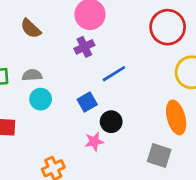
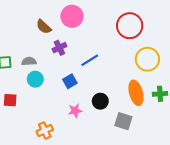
brown semicircle: (31, 29) -> (44, 27), moved
purple cross: (84, 47) -> (59, 48), moved
black circle: (111, 122) -> (100, 101), moved

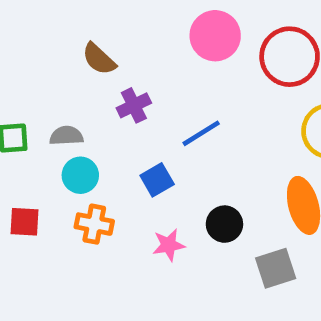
pink circle: (72, 16) -> (215, 36), moved
gray square: (123, 121) -> (276, 268), turned -36
orange cross: (45, 131) -> (94, 224), moved, turned 35

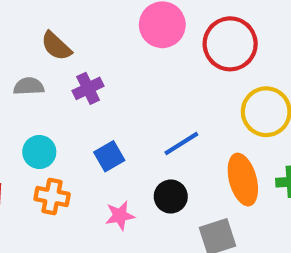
blue line: (201, 133) -> (181, 144), moved
gray semicircle: (66, 136) -> (29, 86), moved

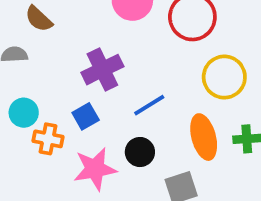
purple cross: (88, 88) -> (102, 70), moved, size x1.5
orange cross: (52, 197) -> (48, 139), moved
pink star: (120, 216) -> (95, 169), size x1.6

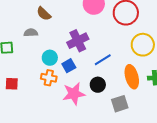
cyan circle: (24, 113) -> (50, 58), moved

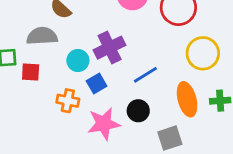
gray semicircle: (31, 33) -> (42, 36), size x1.5
cyan circle: (50, 58) -> (78, 61), moved
red square: (12, 84) -> (31, 72), moved

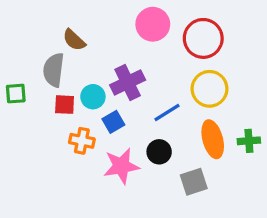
gray semicircle: (42, 36) -> (54, 70), turned -80
yellow circle: (203, 53) -> (210, 89), moved
red square: (31, 72) -> (65, 105), moved

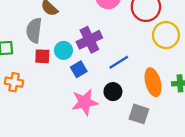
yellow circle: (210, 89) -> (166, 35), moved
orange cross: (82, 141) -> (14, 82), moved
gray square: (194, 182) -> (139, 114), turned 36

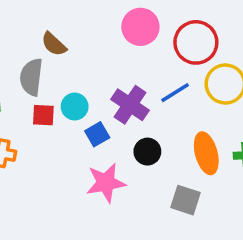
purple cross: (89, 40) -> (130, 105), moved, turned -30
blue line: (119, 62) -> (175, 93), moved
black circle: (113, 92) -> (147, 152), moved

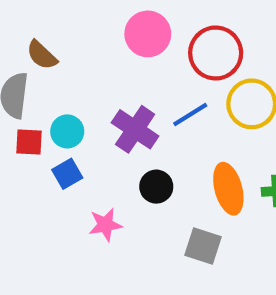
blue square: (97, 134) -> (67, 174), moved
pink star: (106, 183) -> (105, 225), size x0.7

